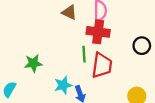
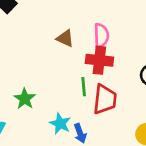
green star: (33, 63) -> (25, 99), turned -30
cyan star: (63, 85) -> (60, 124), turned -30

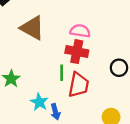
pink semicircle: (101, 36) -> (80, 31), turned -84
brown triangle: (65, 38) -> (32, 28), moved, size x1.6

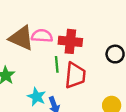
brown triangle: (32, 28) -> (21, 38), moved
pink semicircle: (80, 31) -> (42, 36), moved

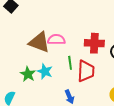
red cross: (70, 41) -> (94, 43), moved
cyan star: (37, 97) -> (45, 71), moved

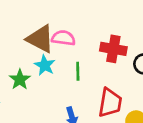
cyan star: (45, 71) -> (45, 65), moved
red trapezoid: (86, 71) -> (110, 103), moved

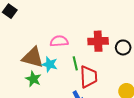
brown triangle: (40, 39) -> (33, 57), moved
red trapezoid: (110, 103) -> (89, 77), moved

